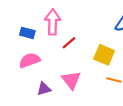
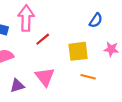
yellow square: (104, 55) -> (78, 51), turned -30

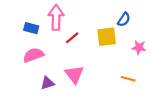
yellow square: (78, 51) -> (107, 37), moved
orange line: (88, 77) -> (128, 79), moved

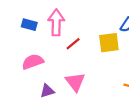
blue rectangle: (31, 28) -> (29, 25), moved

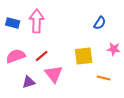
yellow square: (109, 43) -> (84, 56), moved
red line: (73, 44) -> (42, 56), moved

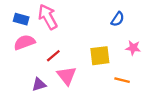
pink arrow: (37, 21) -> (48, 17), turned -30
pink semicircle: (16, 56) -> (24, 42), moved

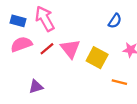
red line: (53, 56) -> (47, 49), moved
yellow square: (100, 56) -> (97, 58), turned 35
pink triangle: (67, 76) -> (70, 49), moved

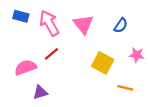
blue rectangle: (18, 21) -> (21, 16), moved
pink semicircle: (21, 44) -> (25, 67), moved
pink triangle: (70, 49) -> (83, 24), moved

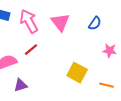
yellow square: (103, 63) -> (77, 73), moved
orange line: (125, 88) -> (106, 85), moved

